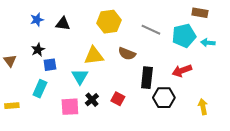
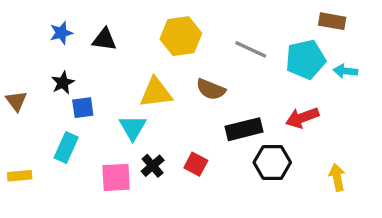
black rectangle: (147, 78) -> (244, 129), turned 70

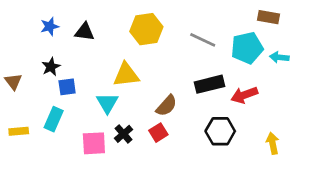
brown semicircle: (211, 89) -> (166, 106), moved, turned -70
black rectangle: (244, 129) -> (209, 84), moved
red square: (196, 164) -> (158, 133), turned 30
yellow rectangle: (20, 176) -> (19, 131), moved

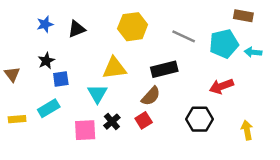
black triangle: (85, 32) -> (77, 29), turned -30
black rectangle: (209, 84) -> (164, 69), moved
cyan rectangle: (54, 119) -> (49, 108), turned 35

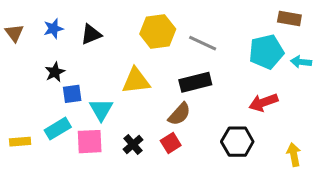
gray line: (184, 36) -> (203, 43), moved
brown triangle: (12, 74) -> (14, 33), moved
cyan triangle: (97, 94) -> (101, 110), moved
pink square: (85, 130) -> (90, 142), moved

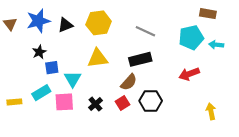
blue star: (53, 29) -> (38, 21), size x1.6
yellow hexagon: (158, 32) -> (99, 23), moved
black hexagon: (237, 142) -> (151, 101), moved

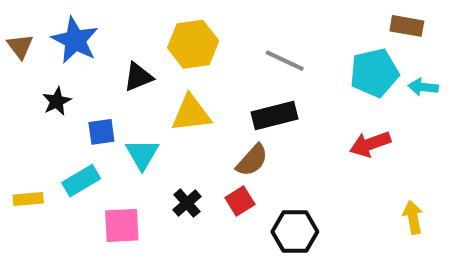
blue star: (38, 21) -> (75, 40), turned -30
black triangle: (65, 25) -> (138, 77), moved
black star: (39, 52) -> (57, 101), moved
black hexagon: (151, 101) -> (295, 232), moved
pink square: (64, 102) -> (122, 225), moved

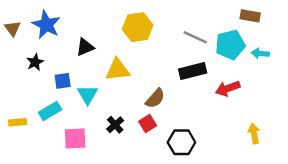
yellow hexagon: (193, 44) -> (138, 27), moved
gray line: (285, 61) -> (195, 37), moved
black rectangle: (275, 116) -> (193, 71), moved

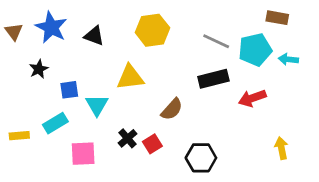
black triangle: (85, 47) -> (94, 36), moved, turned 42
red square: (148, 123) -> (152, 144), moved

